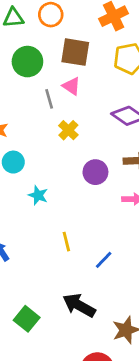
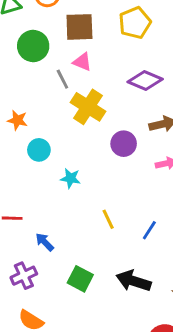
yellow cross: (68, 130) -> (88, 107), size x1.6
green square: (27, 319) -> (80, 279), moved

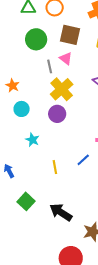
purple circle: (124, 144) -> (57, 114), moved
cyan star: (71, 178) -> (32, 140), moved
blue line: (149, 230) -> (83, 160), moved

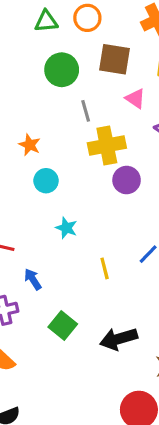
pink triangle: (66, 59) -> (135, 99), moved
yellow cross: (62, 89) -> (107, 145), turned 35
purple circle: (57, 114) -> (127, 180), moved
black arrow: (61, 212) -> (119, 339), turned -45

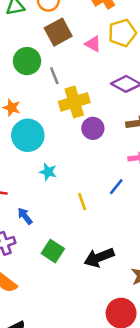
brown square: (114, 59) -> (58, 32), moved, turned -32
green circle: (62, 70) -> (27, 61), moved
pink triangle: (135, 99) -> (93, 44), moved
cyan circle: (46, 181) -> (28, 135), size x1.6

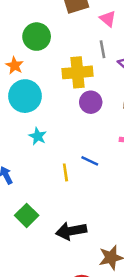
green circle: (27, 61) -> (37, 37), moved
gray line: (54, 76) -> (102, 49), moved
blue line: (116, 187) -> (90, 161), moved, turned 66

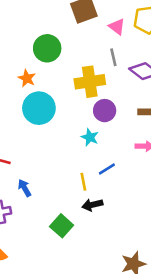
cyan star: (38, 136) -> (90, 137), moved
blue line: (90, 161) -> (107, 169), turned -54
green square: (27, 215) -> (62, 226), moved
black arrow: (71, 231) -> (92, 205), moved, size x0.7

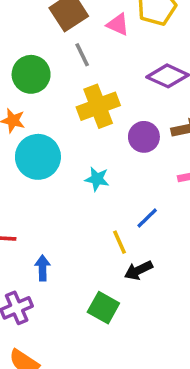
gray line: (113, 57) -> (82, 55), moved
purple circle: (105, 111) -> (144, 137), moved
cyan star: (90, 137) -> (97, 179), moved
blue arrow: (25, 188) -> (43, 268), turned 42

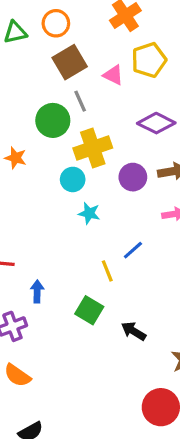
green circle: (31, 74) -> (53, 120), moved
cyan circle: (38, 157) -> (73, 179), moved, size x0.6
black arrow: (138, 270) -> (134, 331), moved, turned 55
green square: (103, 308) -> (89, 310), moved

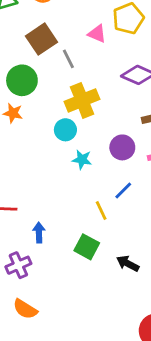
brown square: (70, 62) -> (41, 39), moved
green circle: (53, 120) -> (22, 80), moved
purple circle: (133, 177) -> (122, 147), moved

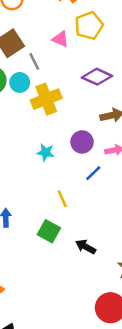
cyan circle: (65, 130) -> (20, 82), moved
blue line: (123, 191) -> (93, 173), moved

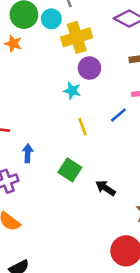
purple circle: (82, 142) -> (89, 68), moved
yellow line: (62, 199) -> (83, 127), moved

